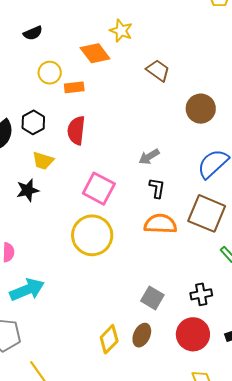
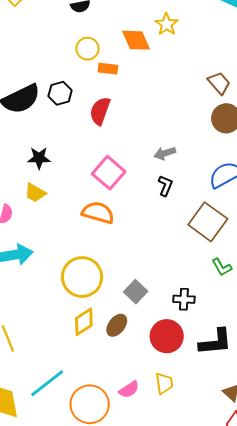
brown trapezoid: (158, 70) -> (219, 83), moved
yellow trapezoid: (43, 161) -> (35, 193), moved
orange semicircle: (160, 224) -> (98, 213), moved
yellow circle: (92, 235) -> (82, 277), moved

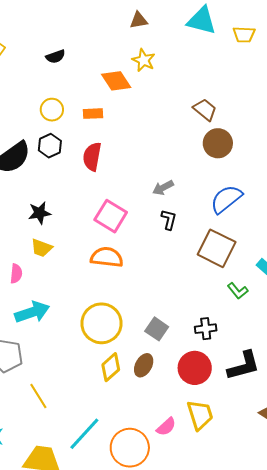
yellow circle: (87, 49) -> (52, 110), moved
yellow trapezoid: (164, 383) -> (200, 415), size x1.4

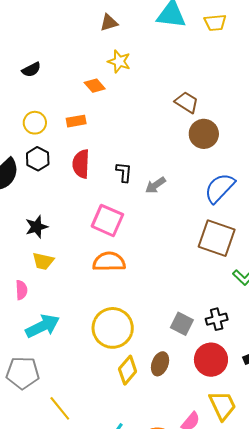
orange diamond: (116, 81) -> (95, 86), size x0.7
black L-shape: (169, 220) -> (124, 172), moved
gray square: (157, 329) -> (182, 324), moved

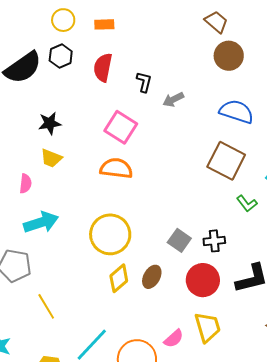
blue semicircle: (220, 188) -> (237, 112), turned 56

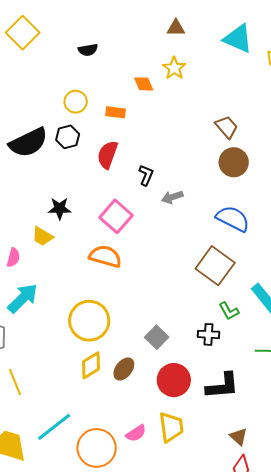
black star: (50, 123) -> (60, 208), moved
cyan arrow: (41, 222) -> (23, 298), turned -36
black cross: (214, 241) -> (208, 334), moved

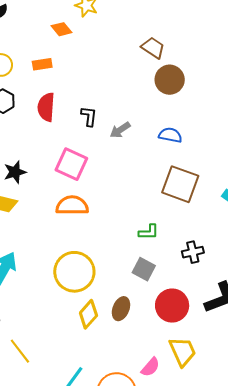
blue semicircle: (233, 219) -> (170, 135), moved, size x0.7
green L-shape: (229, 311) -> (149, 232), moved, turned -45

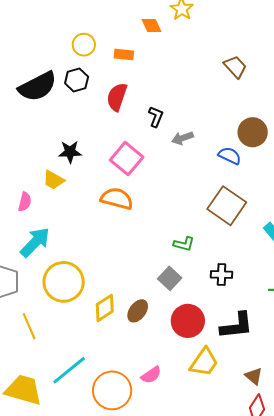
brown circle: (170, 80) -> (253, 132), moved
yellow circle: (74, 272) -> (64, 282), moved
yellow trapezoid: (183, 351) -> (204, 362), moved, turned 44

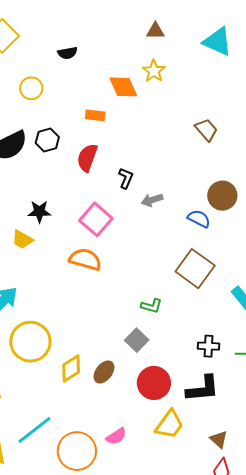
orange diamond: (152, 26) -> (123, 87), size x1.4
yellow circle: (84, 45) -> (31, 88), moved
black cross: (222, 275) -> (209, 346), moved

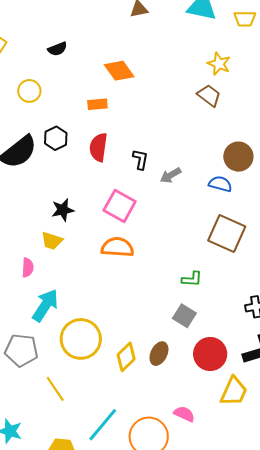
yellow star: (154, 71) -> (219, 64), moved
pink semicircle: (116, 436) -> (184, 414), turned -110

